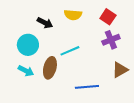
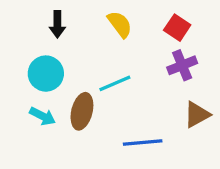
yellow semicircle: (73, 15) -> (120, 24), turned -132
black arrow: (45, 23) -> (57, 24), moved, turned 63

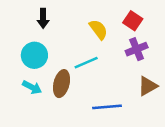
yellow semicircle: (120, 24) -> (98, 29), moved

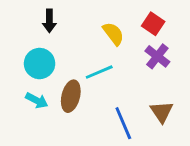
purple cross: (137, 49) -> (157, 56), turned -30
brown triangle: (148, 86) -> (162, 112), moved, turned -35
blue line: (107, 107) -> (123, 123), turned 72

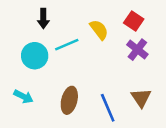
cyan line: (99, 72) -> (67, 45), moved
brown ellipse: (71, 96) -> (69, 100), moved
cyan arrow: (37, 100) -> (23, 97), moved

